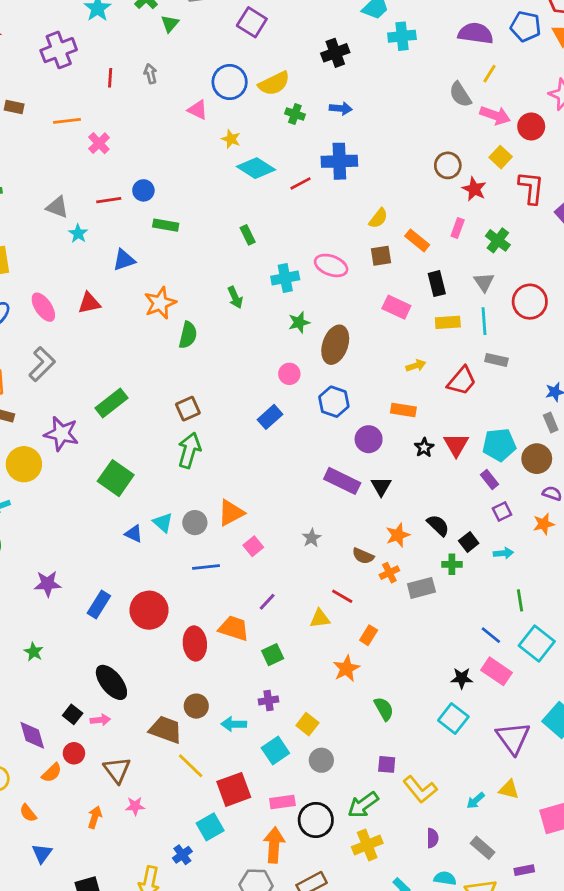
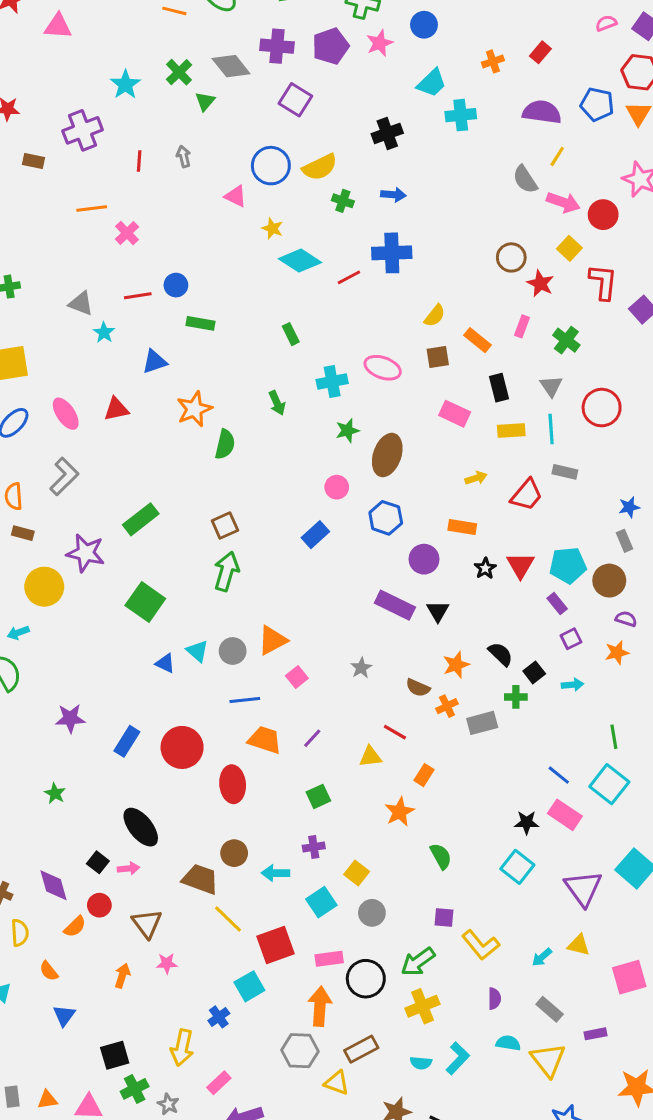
brown rectangle: (14, 107) -> (34, 161), moved
green line: (520, 600) -> (614, 737), moved
orange trapezoid: (234, 628) -> (265, 740), moved

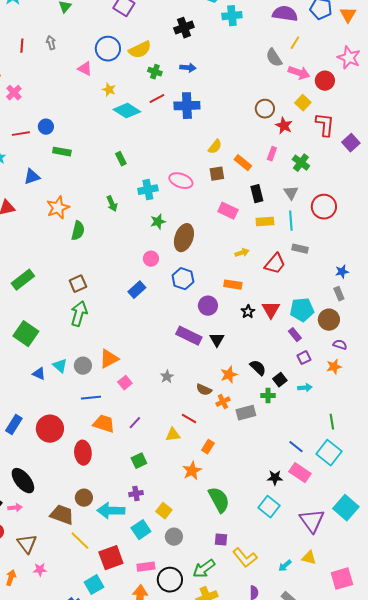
red line: (349, 277) -> (157, 99), moved
green semicircle: (441, 856) -> (219, 500), size x1.5
cyan arrow: (275, 873) -> (111, 511), size x1.5

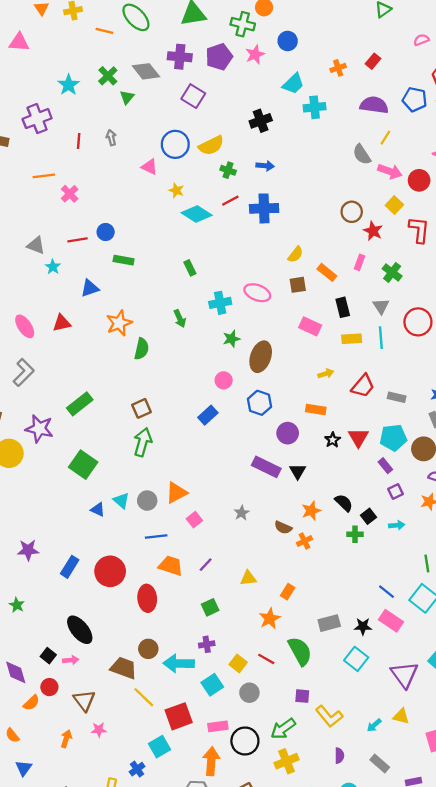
gray rectangle: (300, 249) -> (397, 397), moved
gray rectangle: (246, 413) -> (329, 623), moved
red line: (189, 419) -> (266, 659), moved

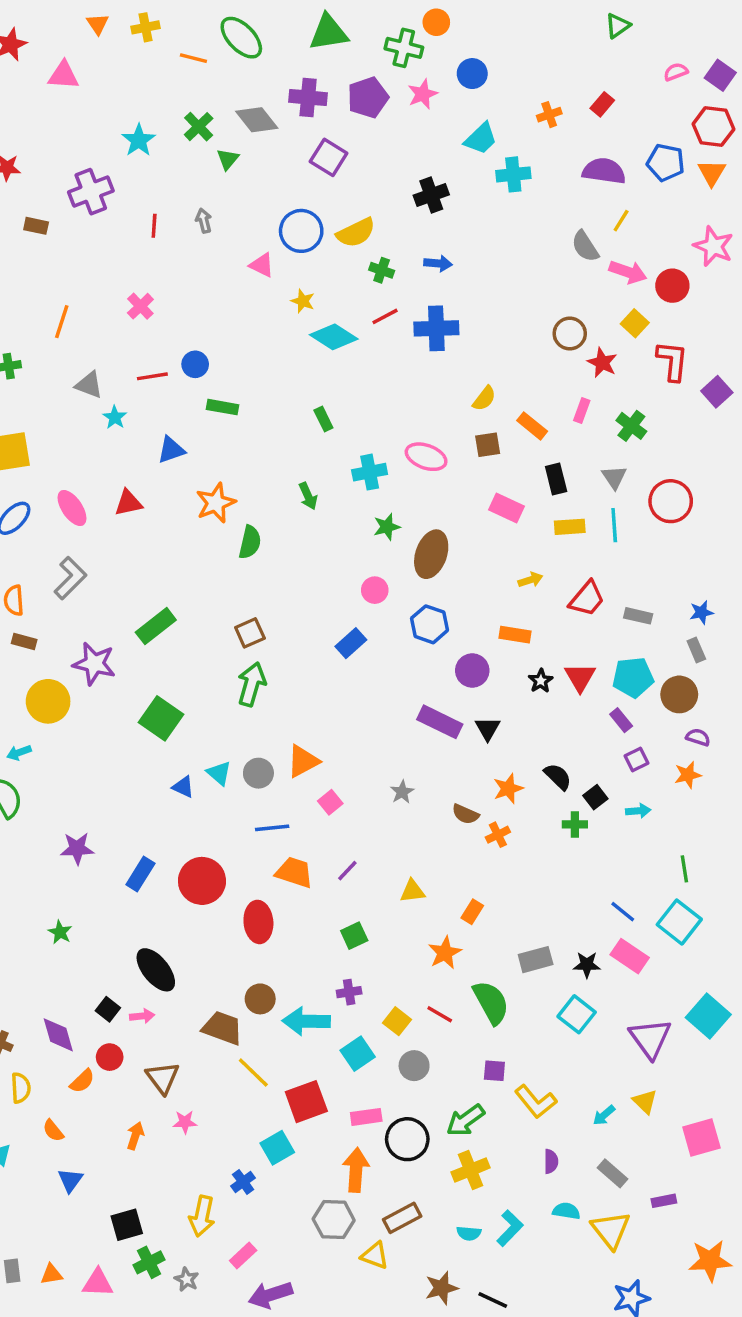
orange line: (44, 176) -> (62, 322), moved, turned -65
yellow triangle: (401, 716) -> (645, 1102), turned 30

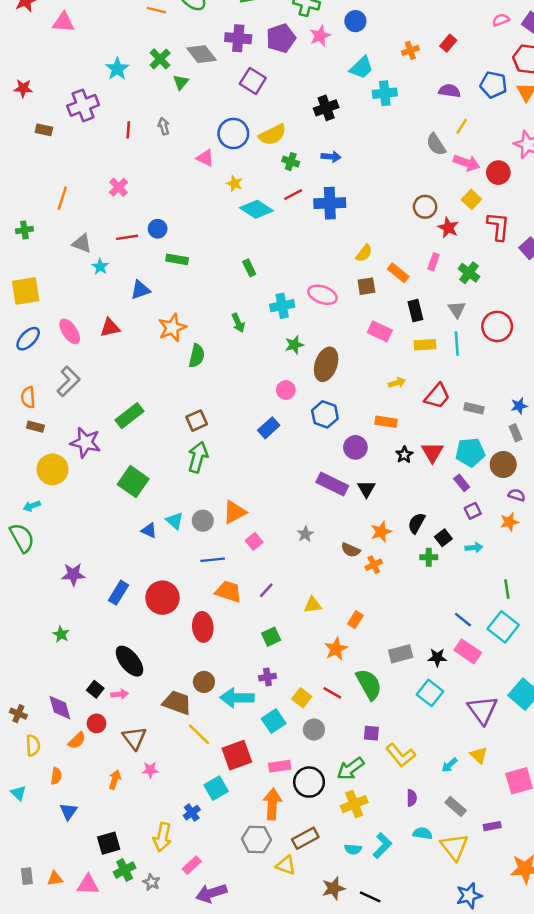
purple semicircle: (604, 171) -> (449, 91), size x0.7
black semicircle: (558, 777) -> (416, 523), turned -105
orange semicircle: (53, 1131) -> (56, 776), turned -133

